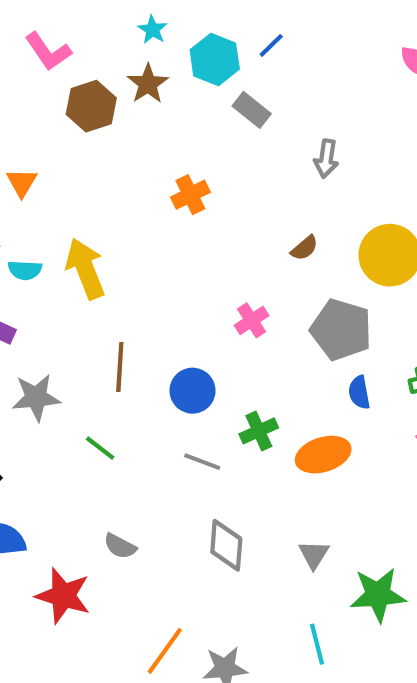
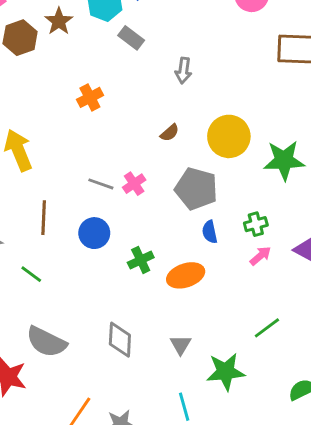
gray line: (202, 462) -> (101, 184), moved
gray semicircle: (120, 546) -> (46, 342), size x1.8

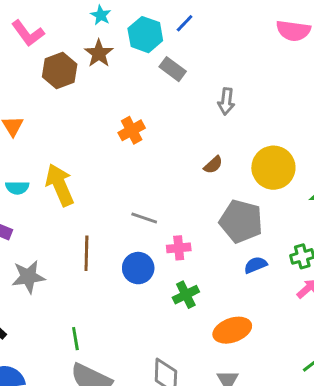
pink cross: (134, 184) -> (179, 248), moved, turned 30
blue semicircle: (210, 232) -> (255, 265), turned 80
green line: (31, 274) -> (75, 339), moved, turned 45
orange ellipse: (186, 275) -> (232, 330), moved

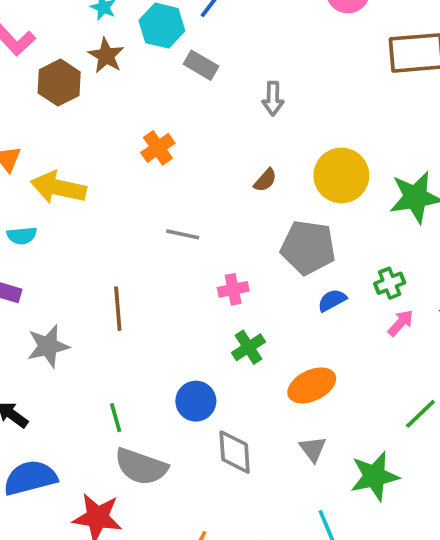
yellow arrow: (60, 185) -> (58, 188), moved, turned -48
gray line: (144, 218) -> (183, 234), moved
blue circle: (138, 268) -> (196, 401), moved

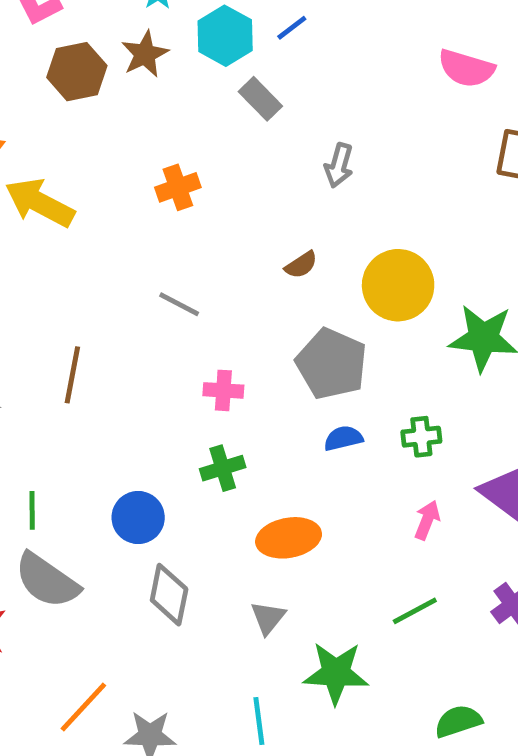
pink arrow: (401, 323) -> (427, 520), moved, turned -36

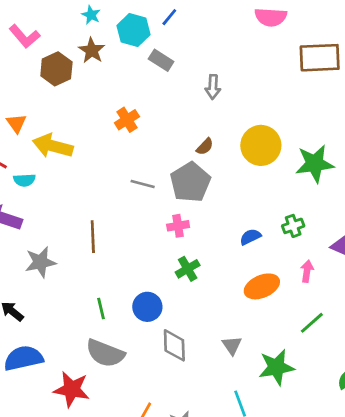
gray pentagon: (332, 364) -> (190, 182), moved, turned 30
green line: (32, 510) -> (101, 308), moved
orange ellipse: (289, 538) -> (262, 286), moved

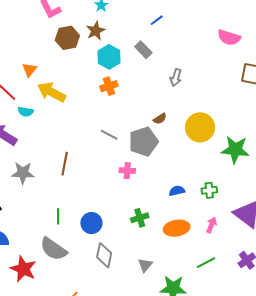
cyan hexagon: (134, 30) -> (109, 57), moved
green cross: (188, 269) -> (140, 218), moved

